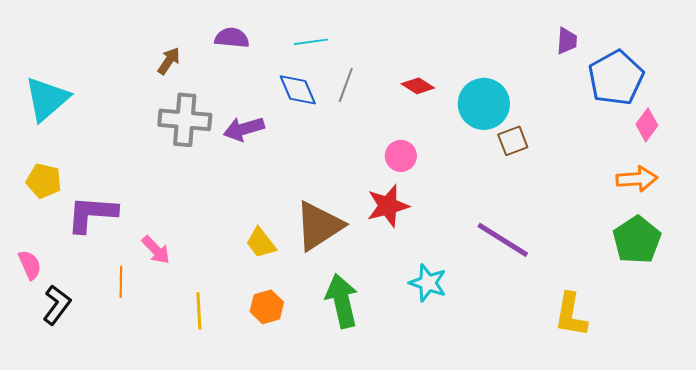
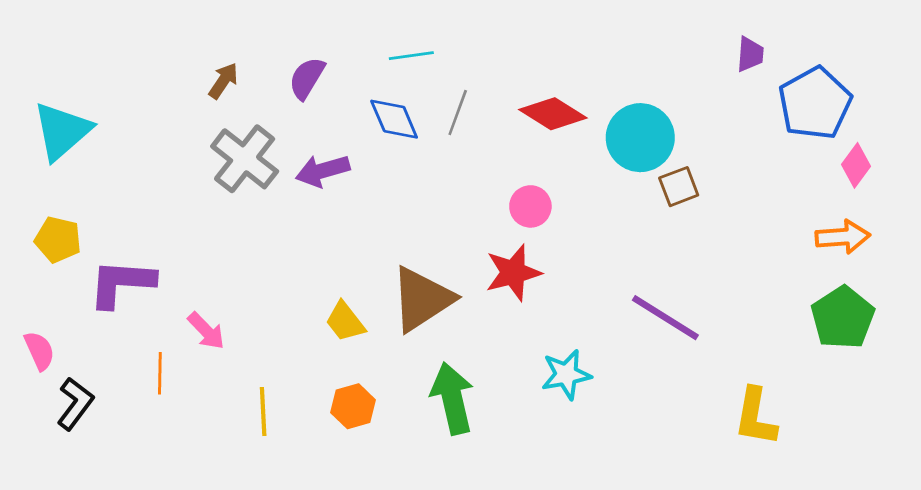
purple semicircle: (232, 38) -> (307, 78), moved, turned -64
red diamond: (418, 86) -> (553, 114), size x1.5
gray cross: (185, 120) -> (245, 159), turned 33
cyan star: (428, 283) -> (566, 375), turned -30

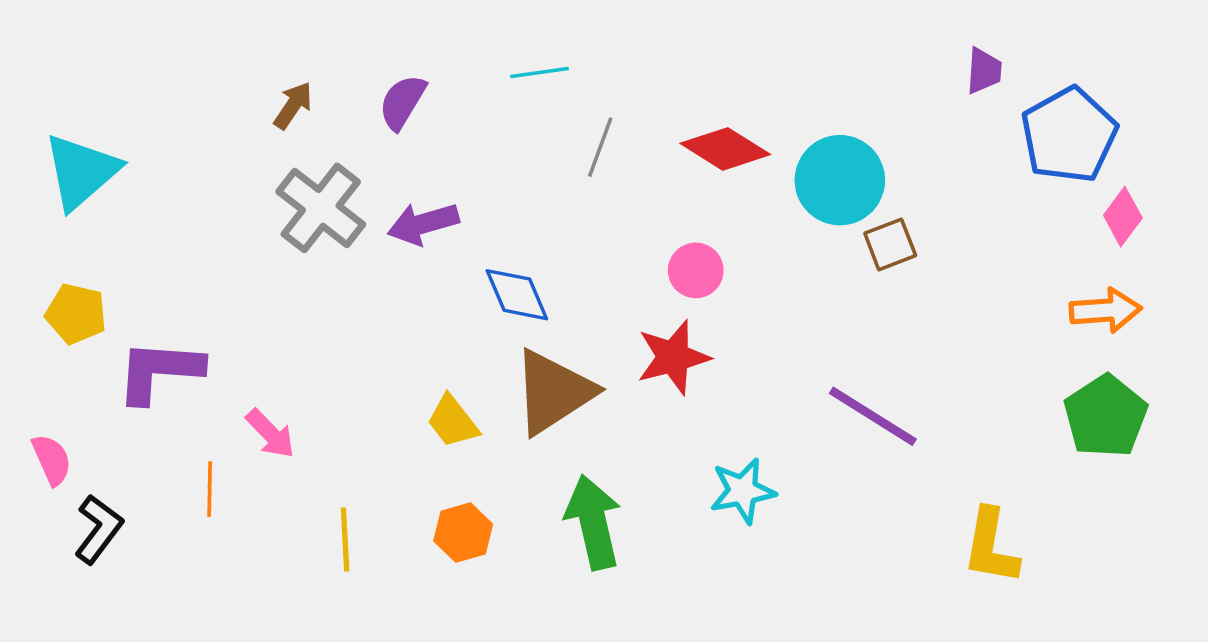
blue diamond: (394, 119) -> (517, 295), moved

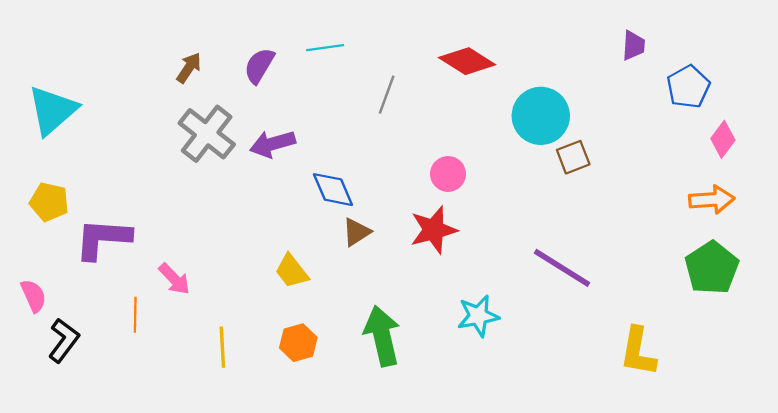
cyan line: (539, 73) -> (325, 48), moved
blue pentagon: (1069, 135) -> (688, 87), size x0.7
red diamond: (725, 149) -> (467, 61), moved
brown triangle: (553, 392) -> (356, 232), moved, size x0.5

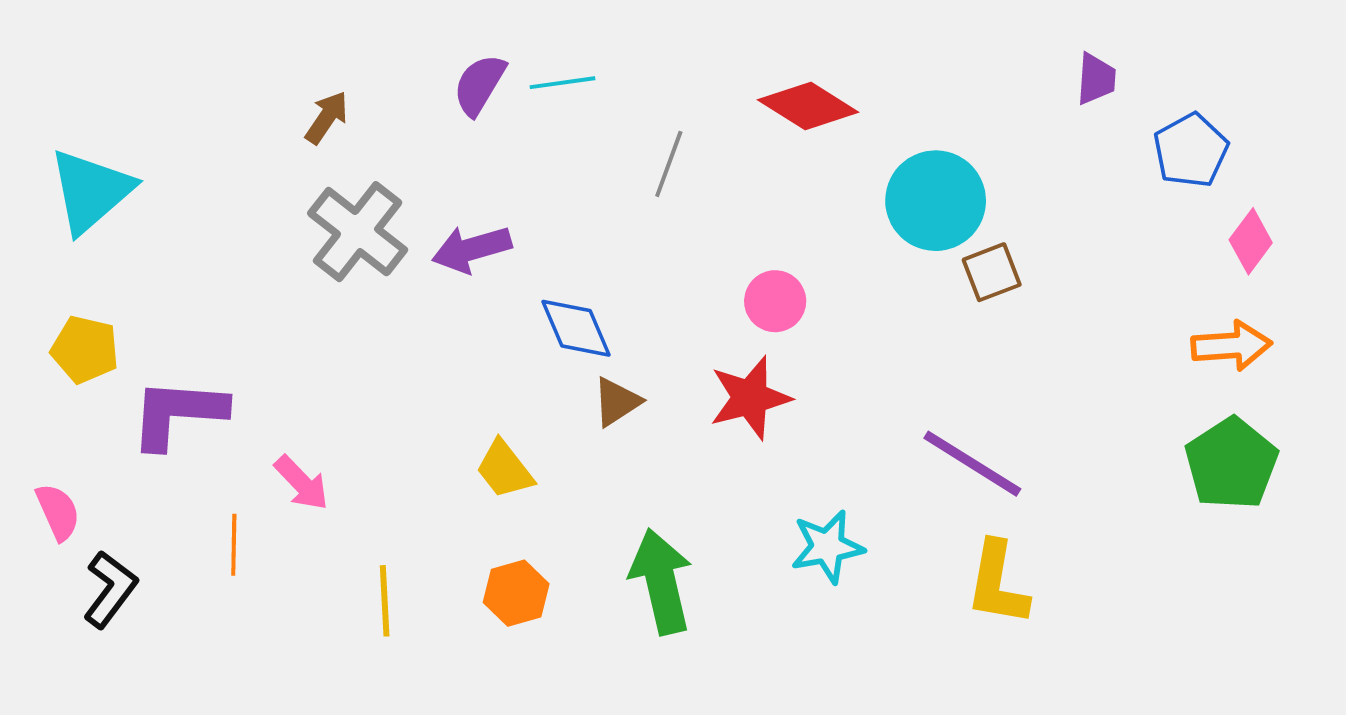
purple semicircle: (259, 66) -> (479, 85), moved
yellow L-shape: (638, 352) -> (997, 583), moved

